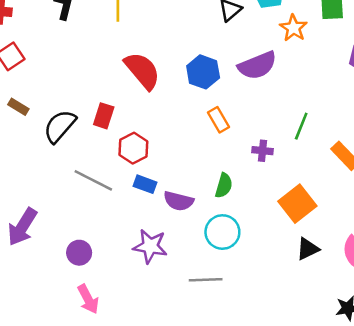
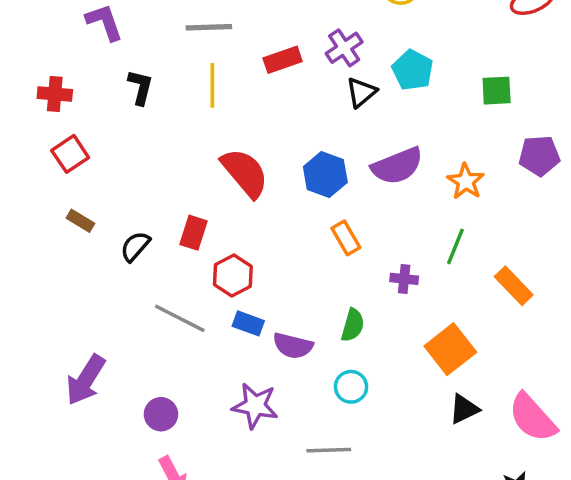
orange star: (293, 28) -> (466, 181), moved
black semicircle: (60, 126) -> (135, 246), size x0.7
cyan circle: (222, 232) -> (351, 387), size x0.7

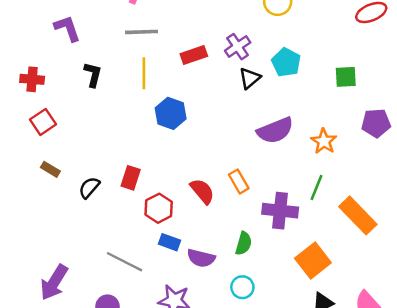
red semicircle: (245, 173) -> (202, 191), moved, size x0.7
blue hexagon: (325, 174) -> (171, 113), moved
purple cross: (404, 279) -> (280, 211), size x1.8
orange rectangle: (514, 286) -> (358, 215), size x1.4
gray line: (180, 318) -> (124, 262), moved

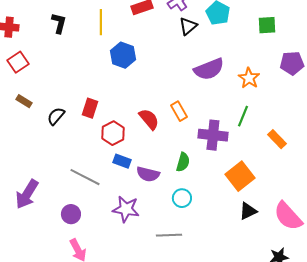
orange rectangle: (358, 215) -> (277, 139), size x0.6

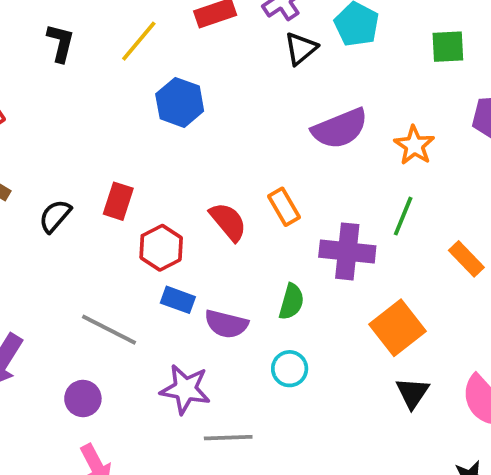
yellow line: (101, 22) -> (139, 41), turned 40
black triangle: (248, 211) -> (412, 393), turned -30
gray line: (169, 235) -> (228, 438), moved

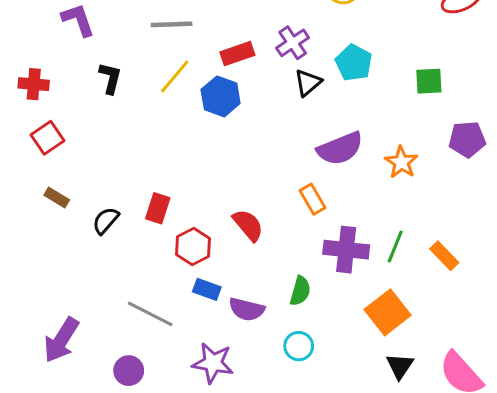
blue hexagon: (180, 102) -> (221, 96), moved
orange rectangle: (284, 207) -> (312, 199), moved
green line: (403, 216) -> (395, 247), moved

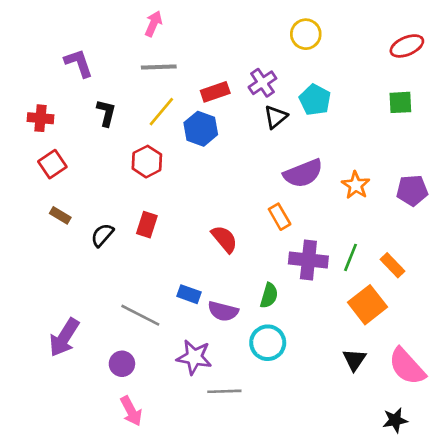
green square: (429, 81) -> (400, 102), moved
purple pentagon: (467, 139) -> (412, 190), moved
red hexagon: (193, 247) -> (147, 162), moved
orange square: (388, 312) -> (368, 305), moved
cyan circle: (299, 346) -> (268, 343), size x1.4

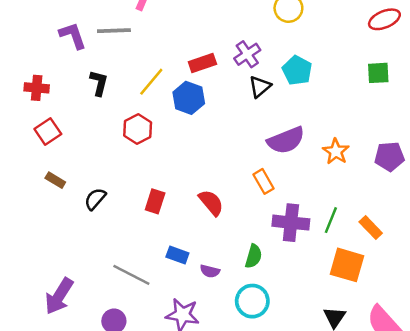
gray line: (159, 67) -> (114, 31), moved
red rectangle: (147, 225) -> (155, 201), moved
orange square: (368, 305) -> (347, 265), turned -36
purple semicircle: (223, 311) -> (210, 271), size x0.7

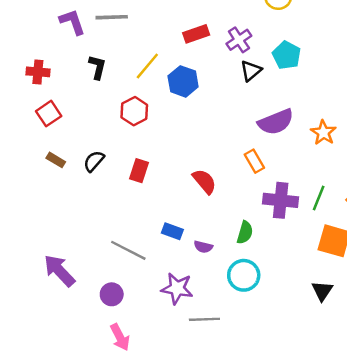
red rectangle: (202, 63) -> (196, 34), moved
black semicircle: (95, 199) -> (94, 161), moved
red rectangle: (155, 201) -> (139, 171), moved
purple arrow: (59, 296) -> (59, 271), turned 105

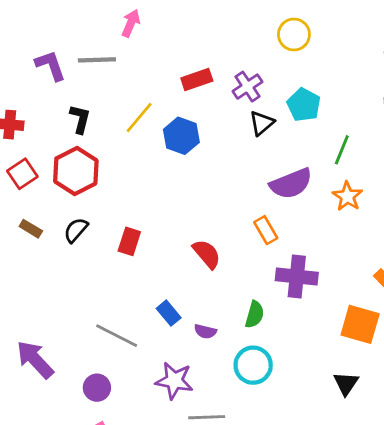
red hexagon: (134, 111) -> (76, 171), moved, size x1.4
green line: (319, 198) -> (342, 150), moved
blue rectangle: (172, 231) -> (169, 313), turned 30

